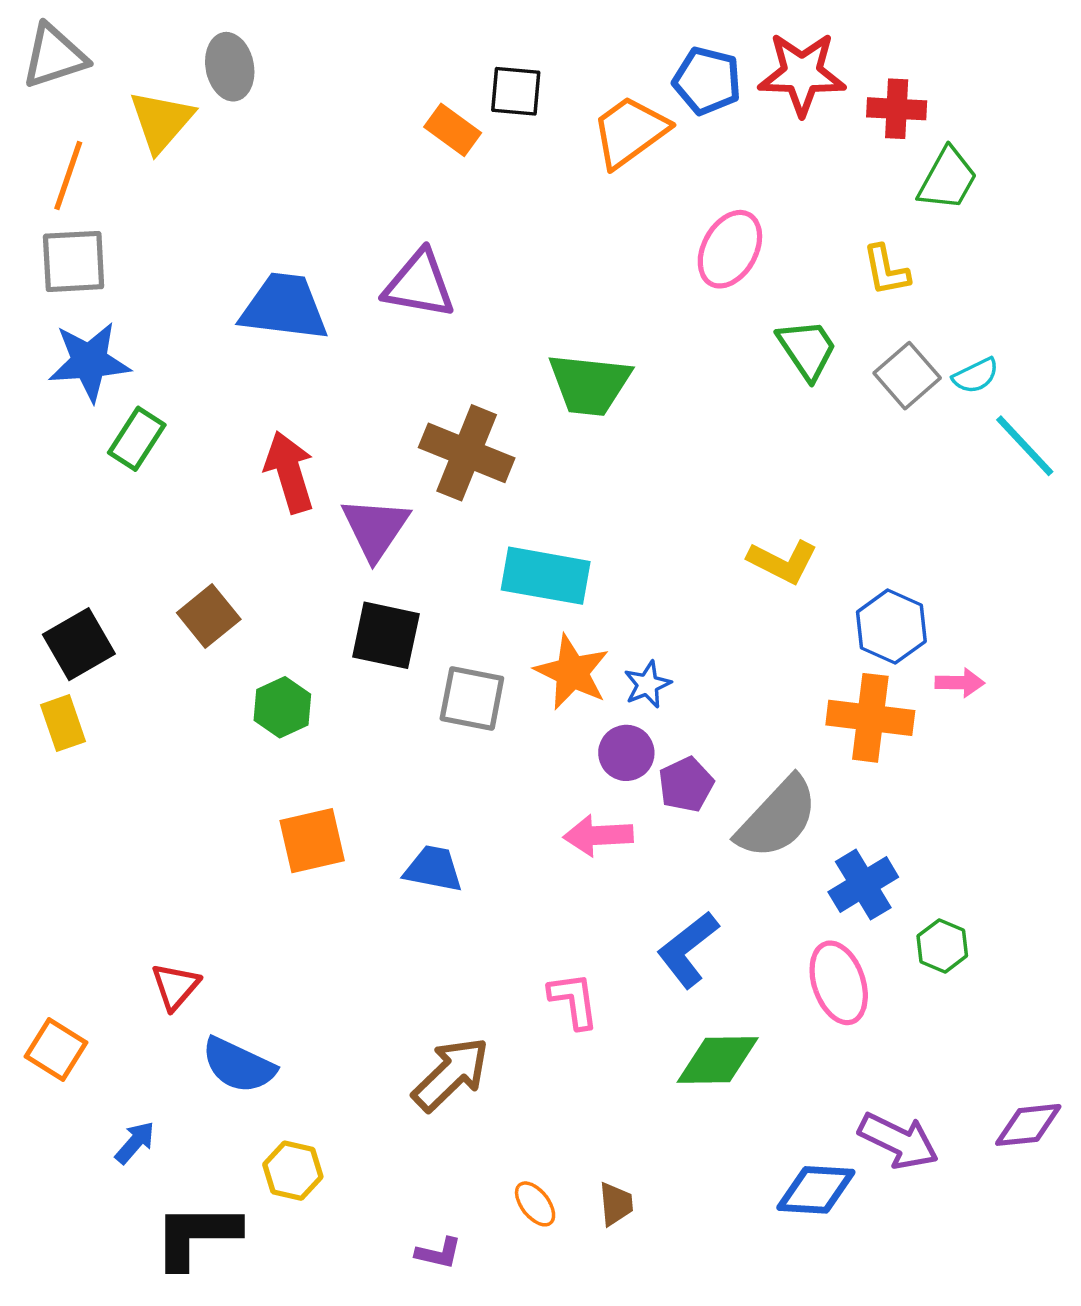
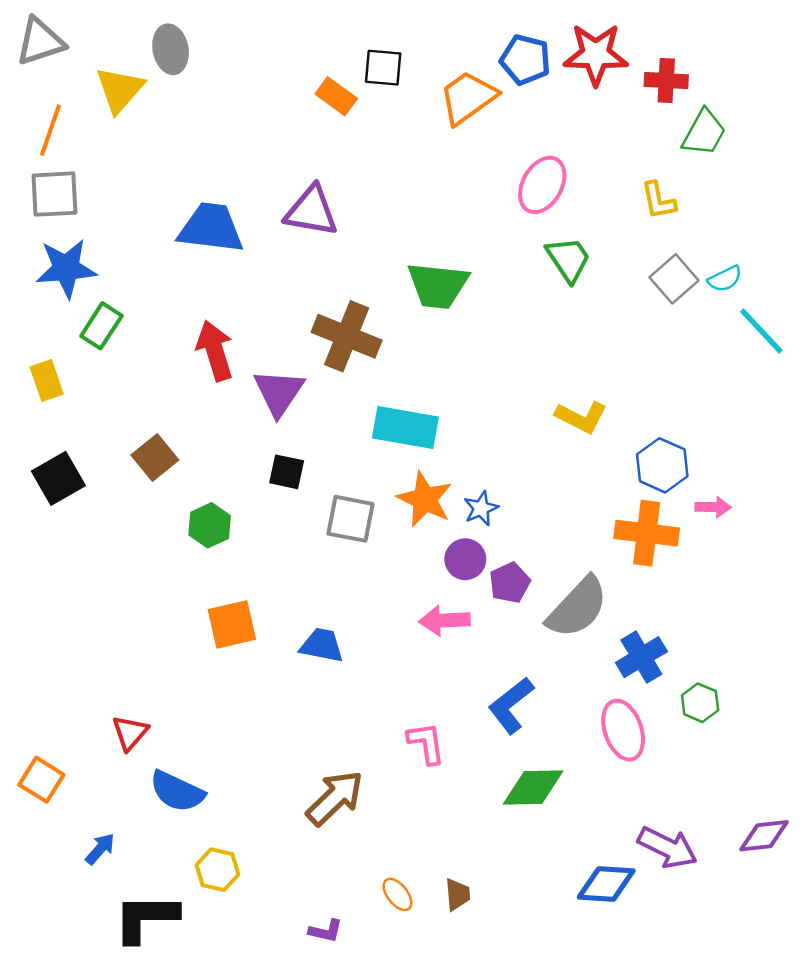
green trapezoid: (807, 349) -> (568, 259), moved
black square: (386, 635) -> (287, 472), size x0.7
yellow rectangle: (63, 723) -> (47, 381), moved

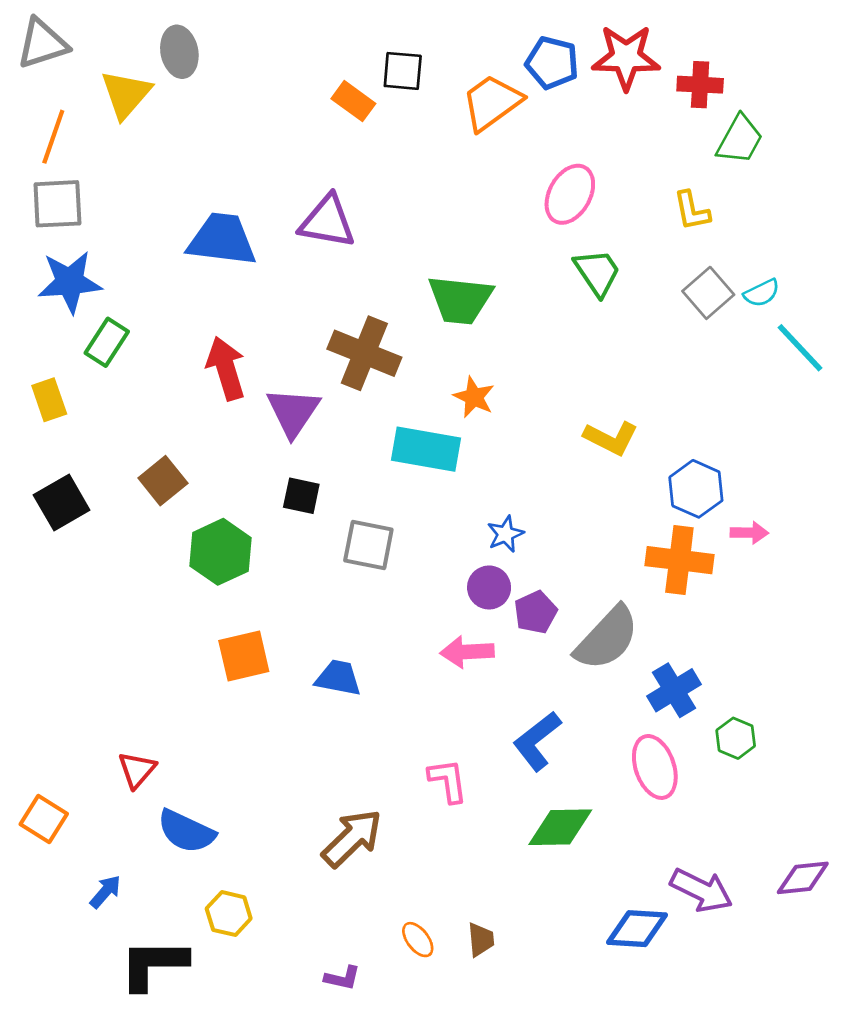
orange star: (425, 499) -> (474, 397), moved, size x0.7
green hexagon: (210, 525) -> (220, 552), size x1.4

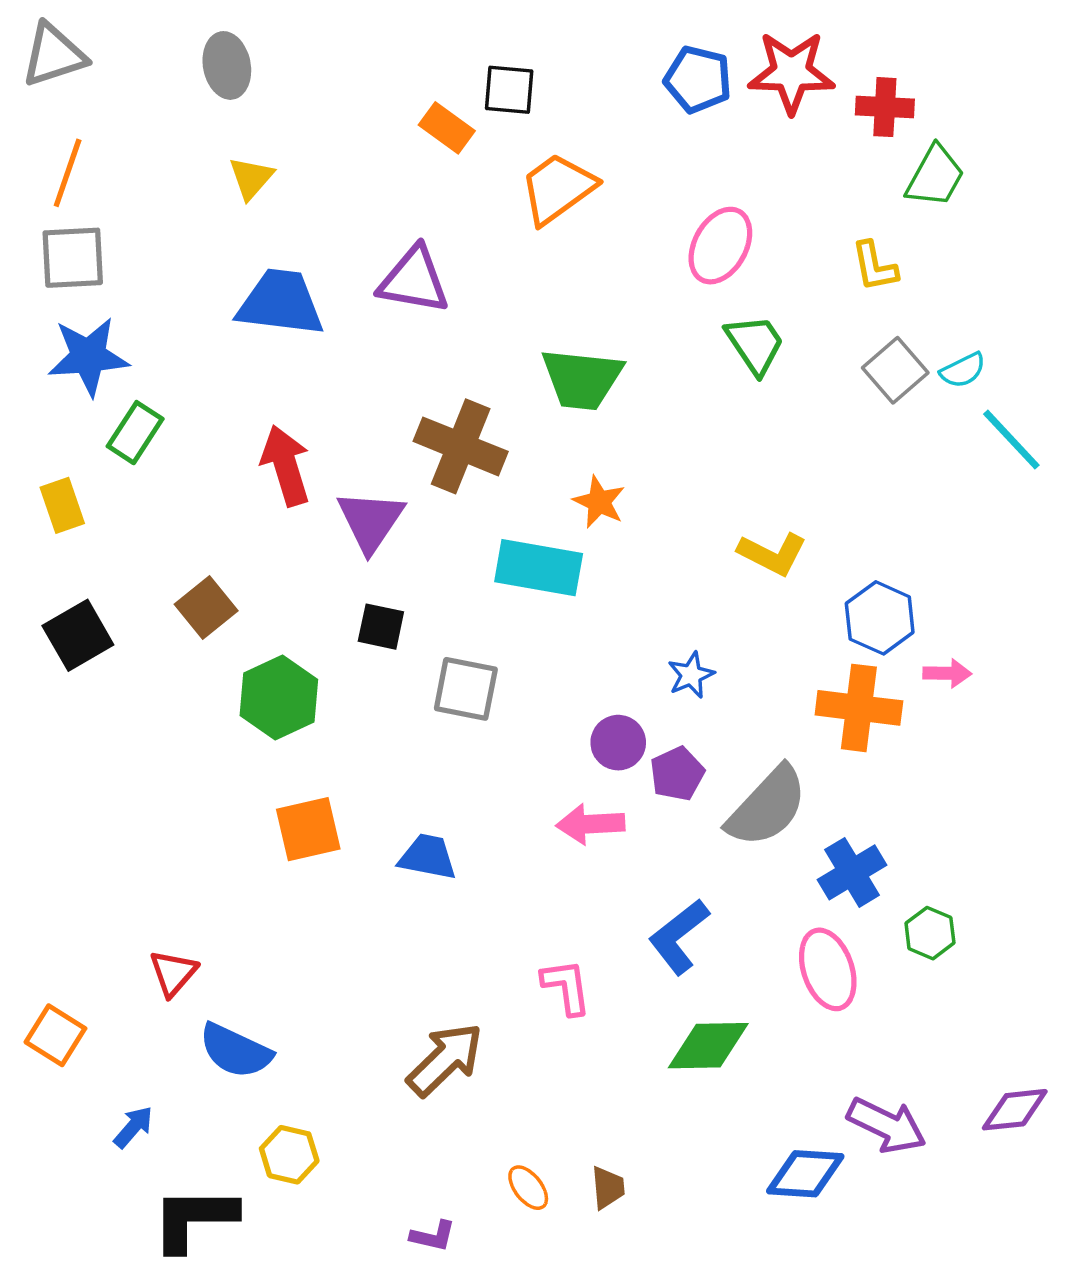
yellow triangle: (126, 94) -> (251, 178), moved, size x0.7
orange trapezoid: (492, 102) -> (558, 188), moved
blue star: (505, 534) -> (691, 675), moved

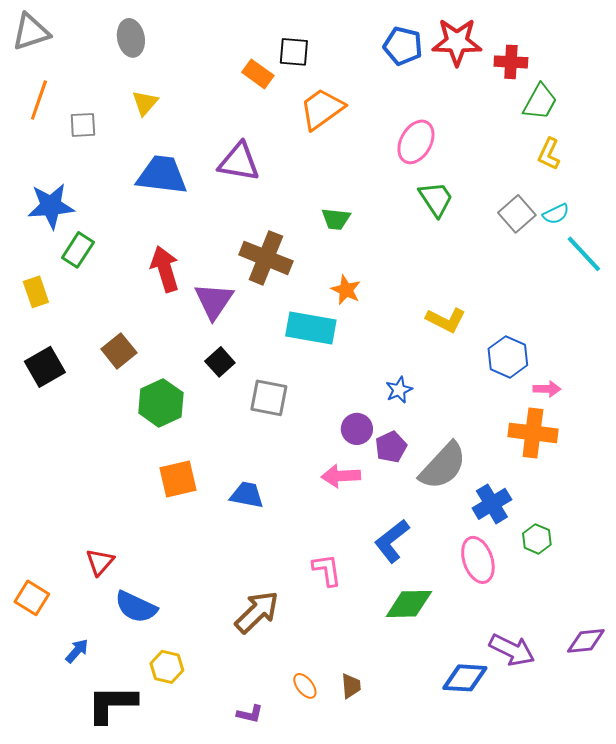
gray square: (73, 258) -> (83, 125), moved, size x0.7
yellow L-shape: (875, 266) -> (549, 154), moved, turned 36
green trapezoid: (582, 379) -> (336, 219), size x0.6
black square: (381, 627) -> (220, 362), turned 36
orange cross: (859, 708) -> (533, 433), moved

